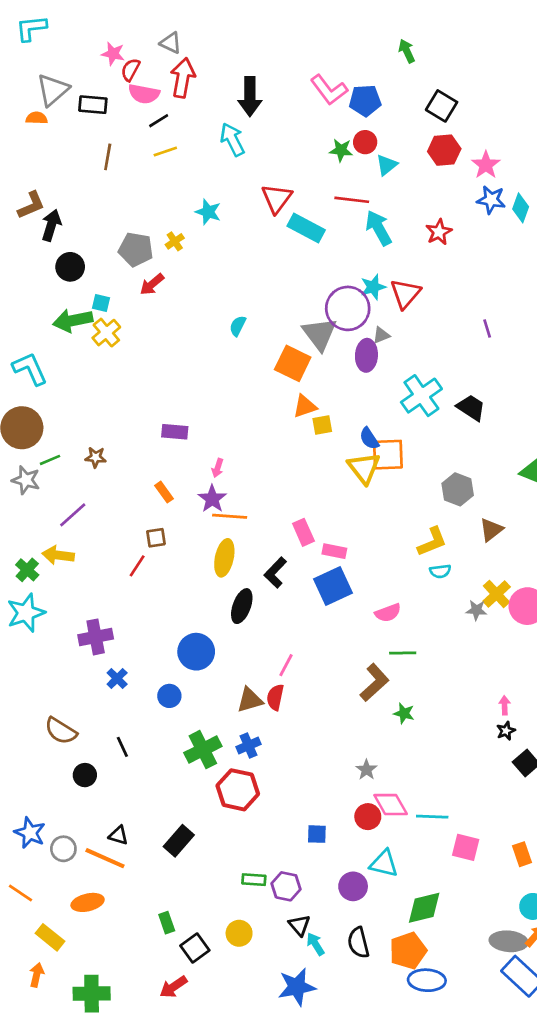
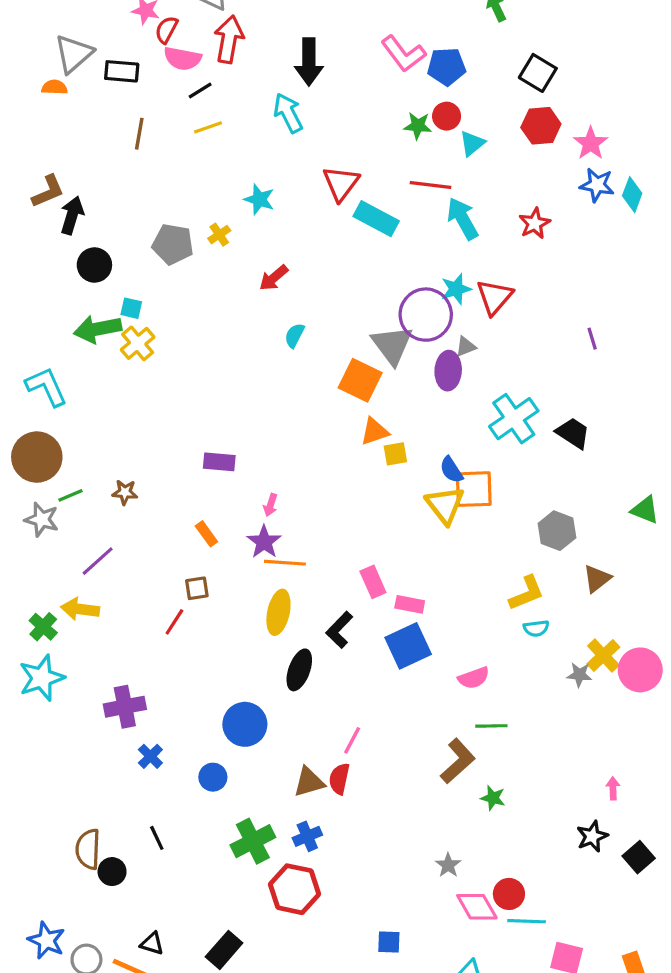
red arrow: (152, 284) -> (274, 278), moved
brown semicircle: (61, 731) -> (88, 849), moved, turned 60
black star: (506, 731) -> (592, 836), moved, size x1.4
red circle: (368, 817) -> (509, 894), moved

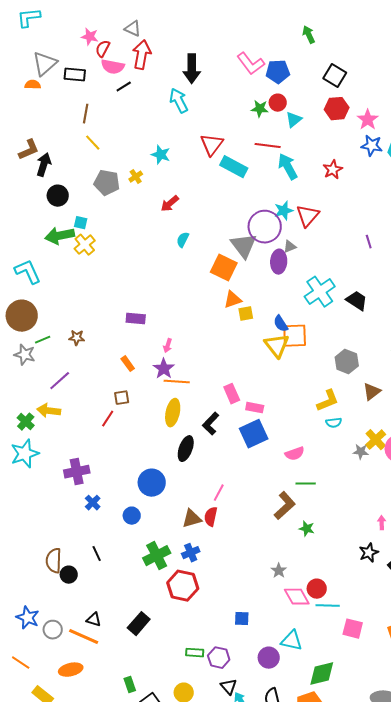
yellow line: (208, 127) -> (93, 143), moved, turned 66

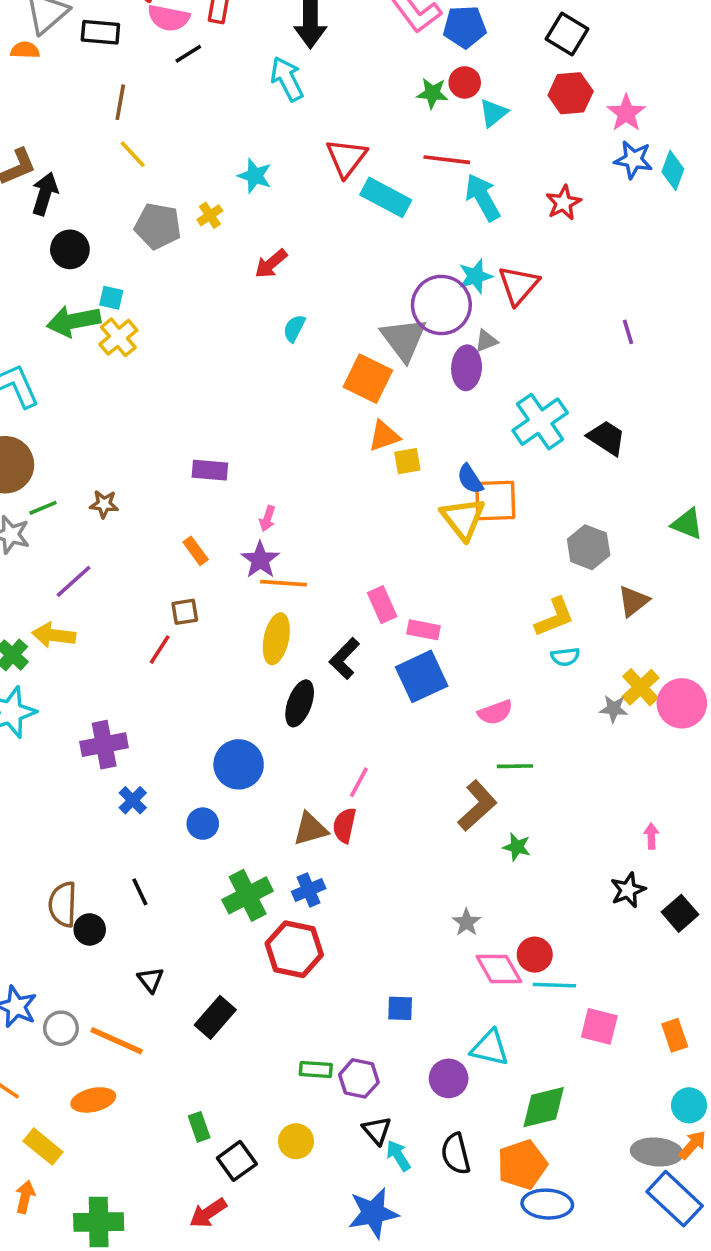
black triangle: (94, 620) -> (151, 980), moved, turned 35

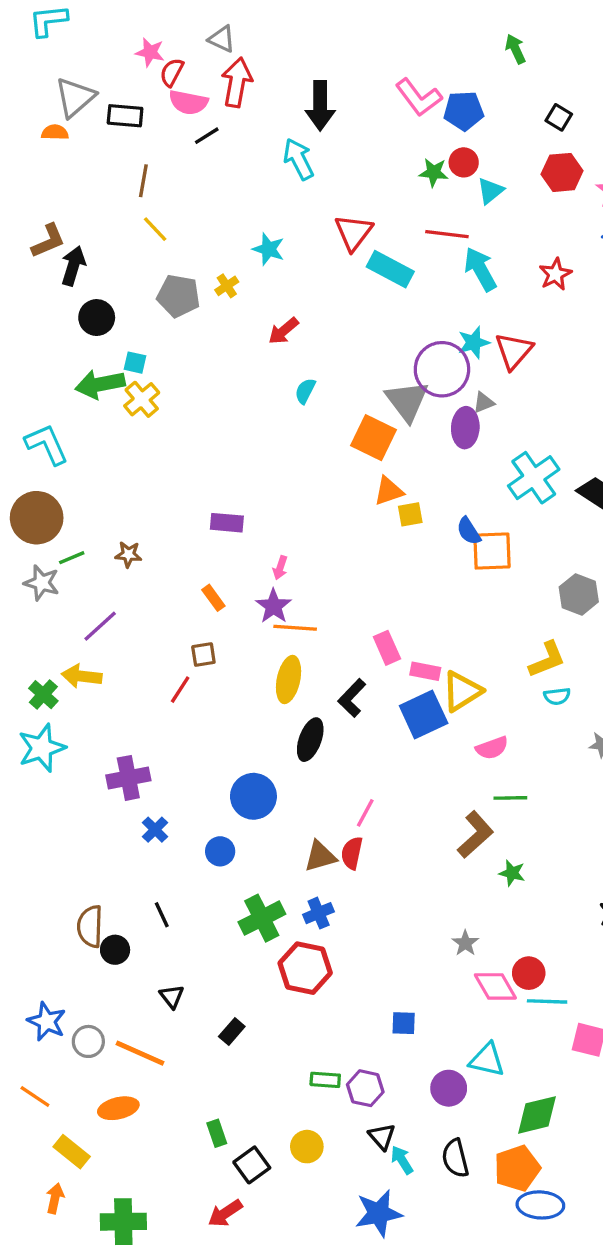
black square: (567, 34) -> (559, 117), size x0.7
yellow triangle: (463, 519) -> (462, 691), moved, turned 36
black rectangle: (215, 1017) -> (232, 1031), size x0.7

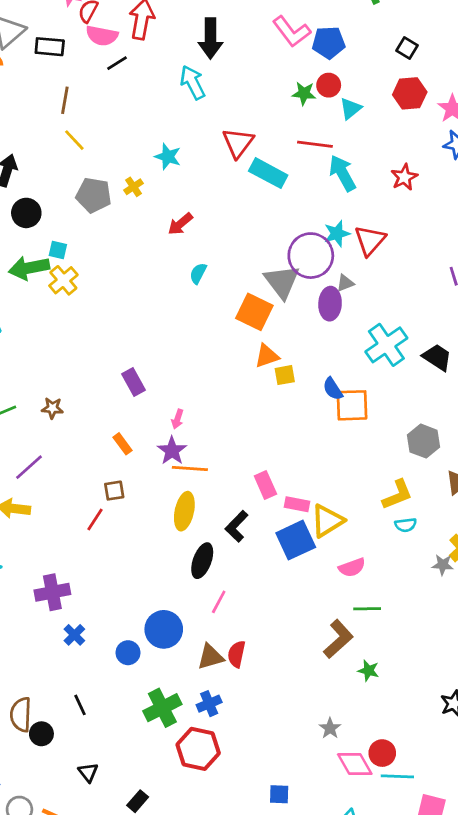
purple rectangle: (227, 523) -> (133, 382), turned 56
blue circle: (253, 796) -> (164, 629), moved
pink line: (365, 813) -> (219, 602), moved

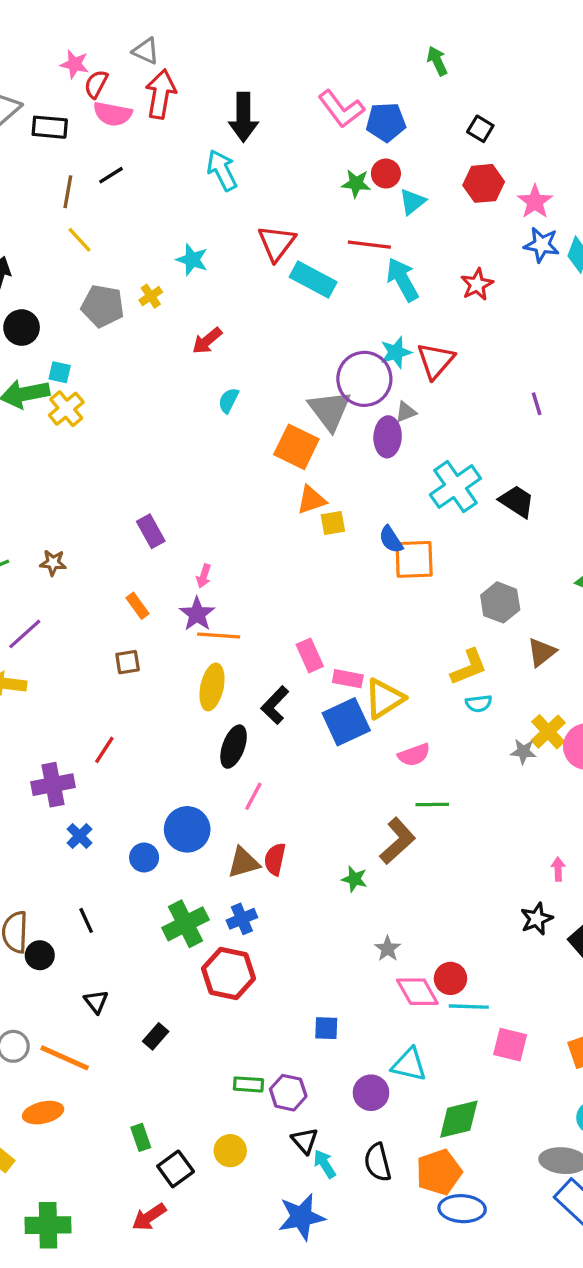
black line: (117, 63) -> (111, 175), moved
red line: (95, 519) -> (104, 750), moved
green star: (369, 671) -> (354, 879), moved

